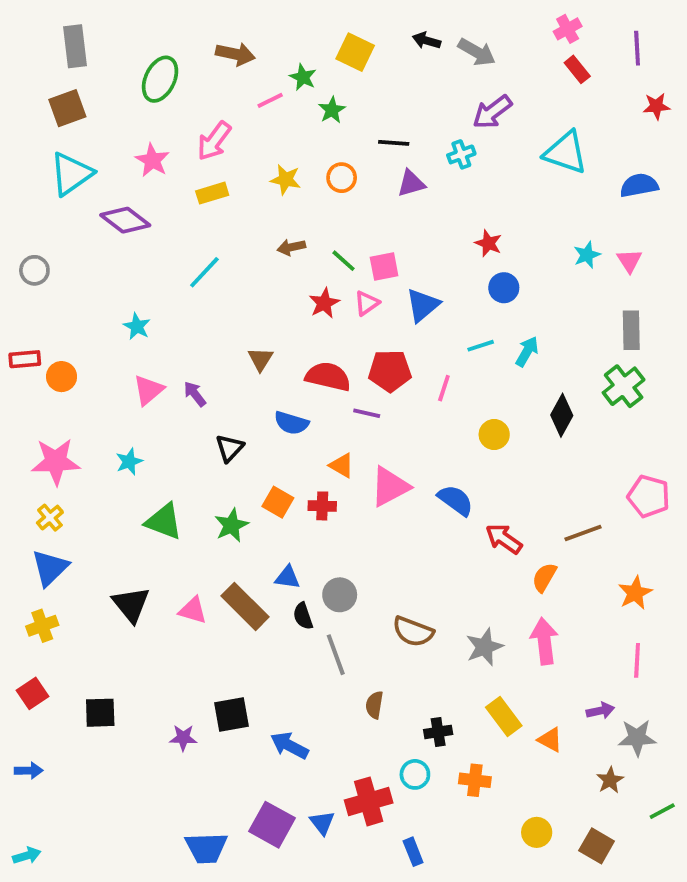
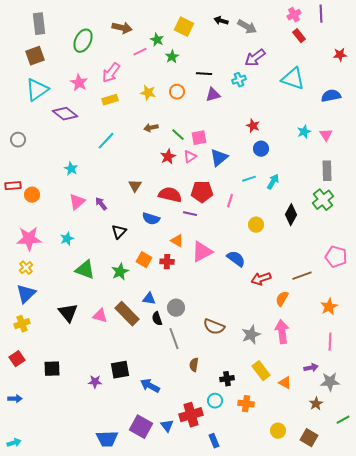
purple line: (637, 48) -> (321, 14), moved
red arrow: (504, 539) -> (261, 279), turned -54

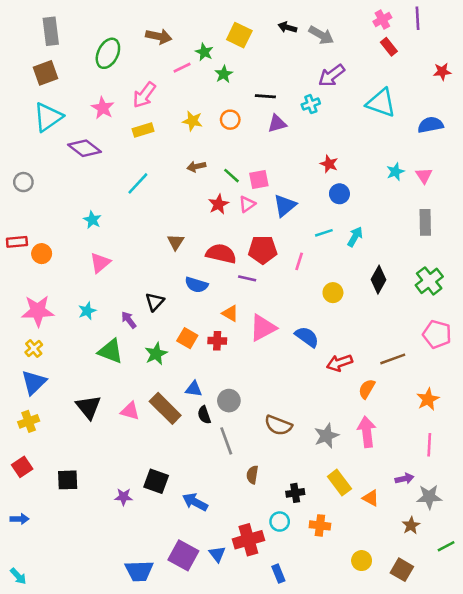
green cross: (323, 200) -> (429, 281), moved
purple arrow: (101, 204) -> (129, 320), moved
black square: (120, 370) -> (156, 481), turned 30
cyan arrow: (14, 443) -> (18, 576), turned 64

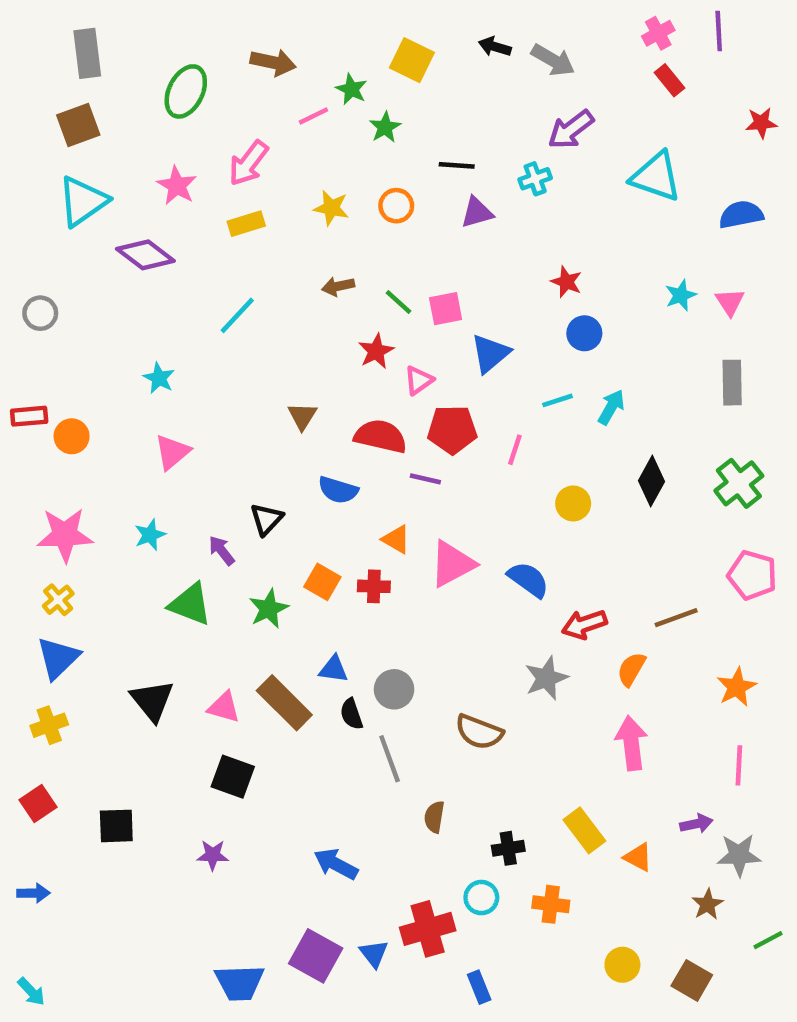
pink triangle: (247, 204) -> (419, 380), moved
gray star: (326, 436) -> (546, 678), moved
black square: (156, 481) -> (233, 777), moved

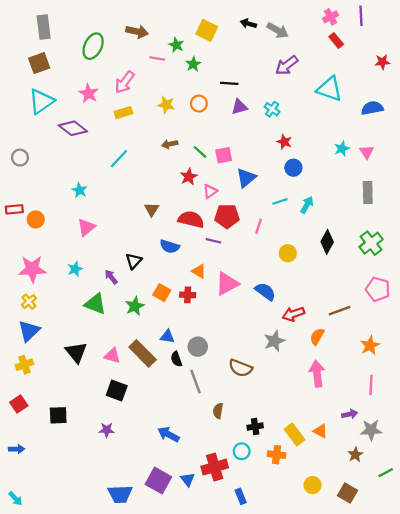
pink line: (313, 116) -> (157, 59), turned 35
cyan cross: (535, 179) -> (272, 109), moved, turned -35
yellow rectangle: (584, 830) -> (295, 434), moved

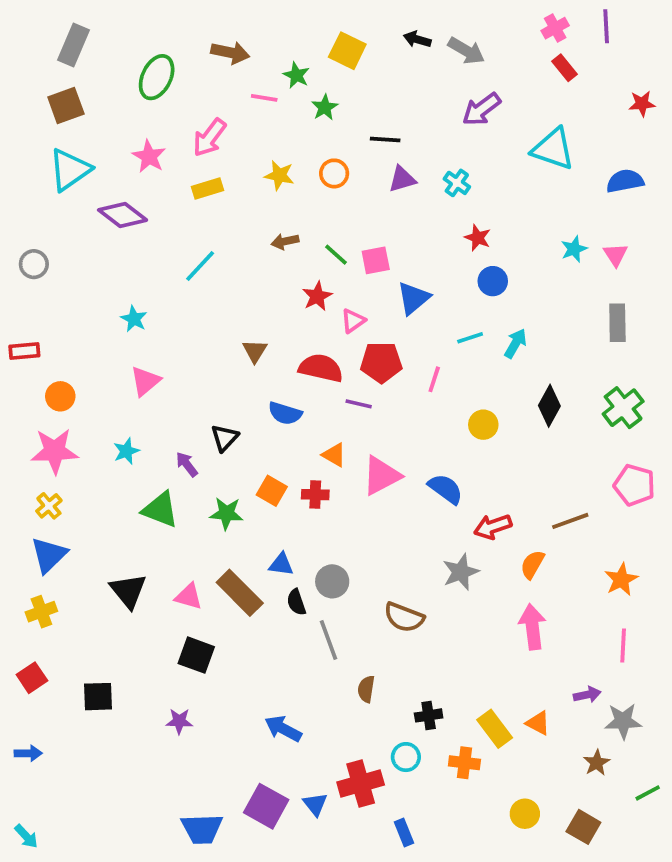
gray rectangle: (44, 27) -> (73, 45), turned 30
orange circle: (36, 219) -> (60, 396), moved
green star: (135, 306) -> (226, 513), turned 30

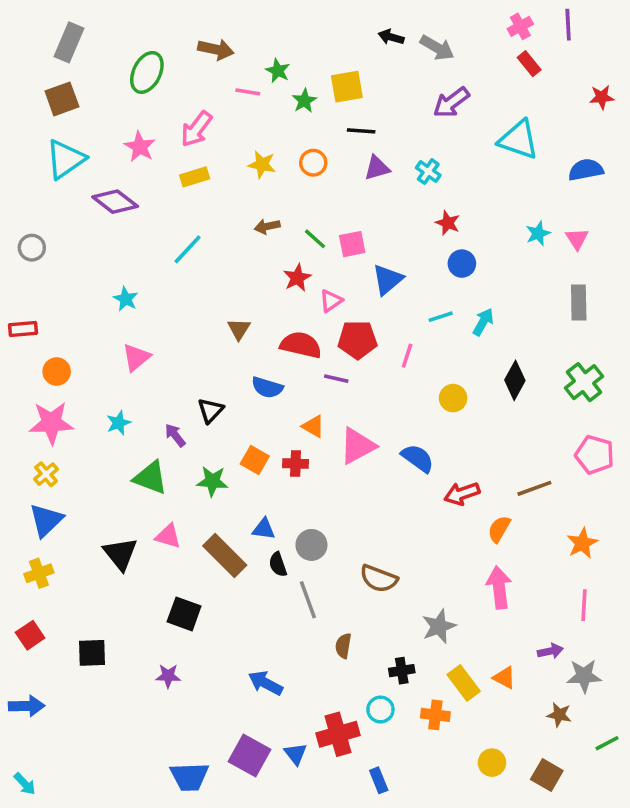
yellow square: (347, 51) -> (347, 87), moved, turned -36
gray star: (461, 572) -> (439, 626), moved
pink triangle: (189, 597) -> (168, 536), moved
blue arrow: (28, 753) -> (27, 706), size x1.4
brown star: (597, 763) -> (559, 715), turned -30

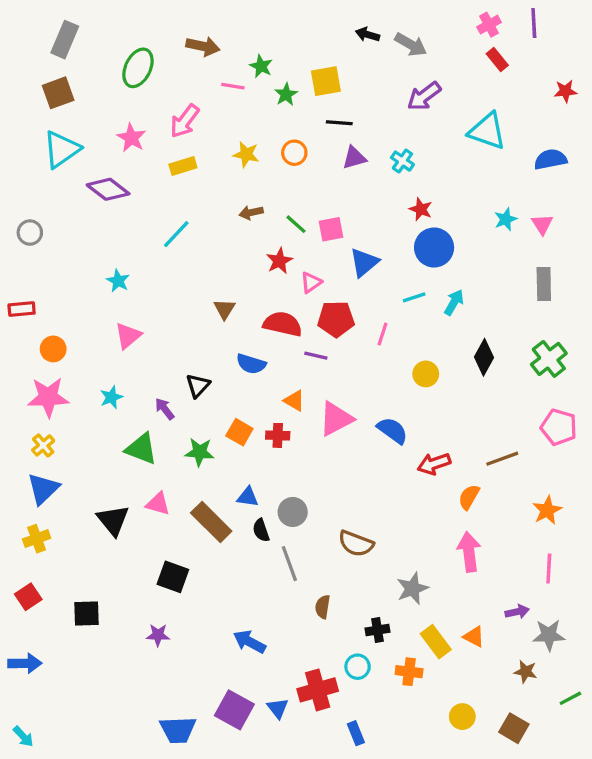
blue circle: (462, 264) -> (434, 248), size x1.5

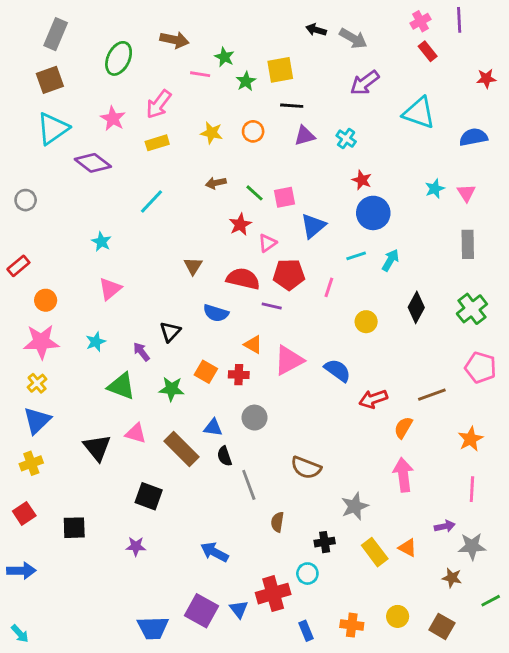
red rectangle: (22, 309) -> (18, 266), turned -35
gray circle: (293, 512) -> (254, 418), moved
orange cross: (409, 672) -> (352, 625), moved

